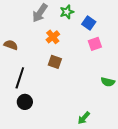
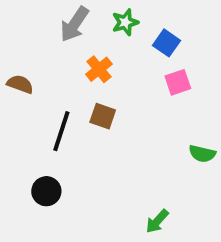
black line: (20, 78) -> (61, 131), moved

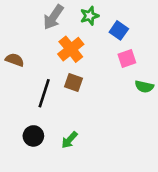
orange cross: (99, 69) -> (71, 49), size x1.4
green semicircle: (202, 154) -> (144, 87), moved
green arrow: (157, 221) -> (69, 140), moved

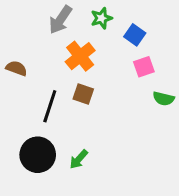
black circle: (33, 136) -> (38, 155), size x1.5

